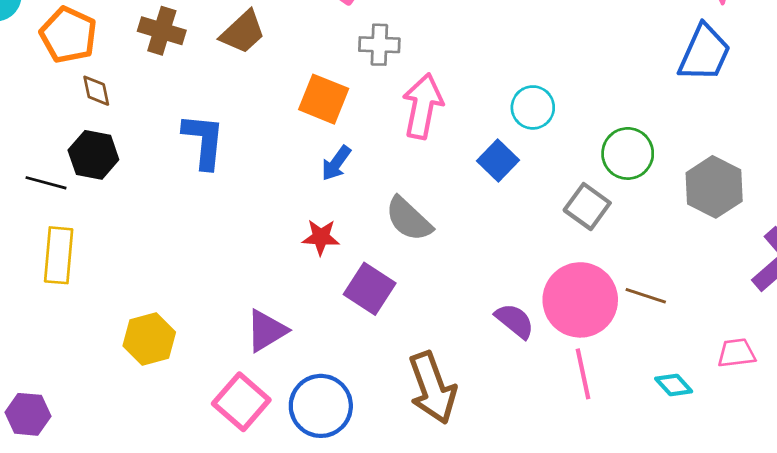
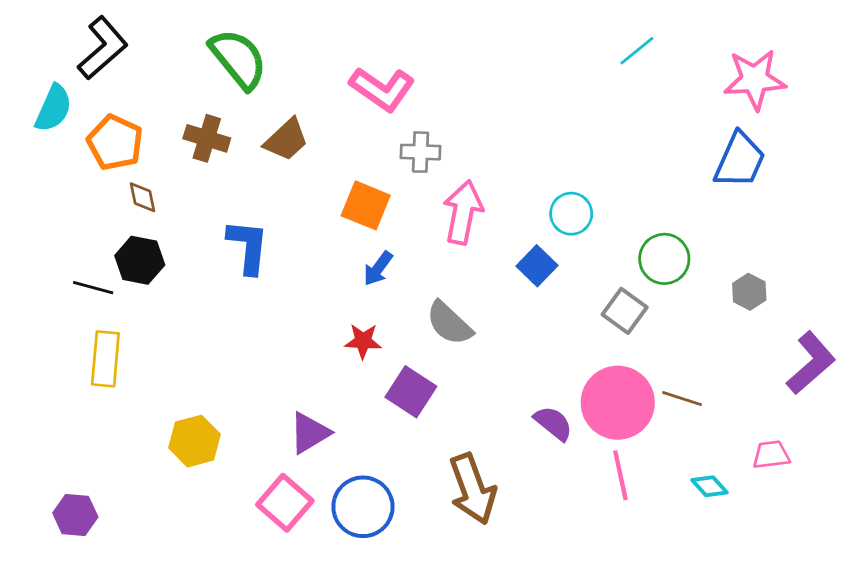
gray hexagon: (714, 187) -> (749, 292), size x0.6

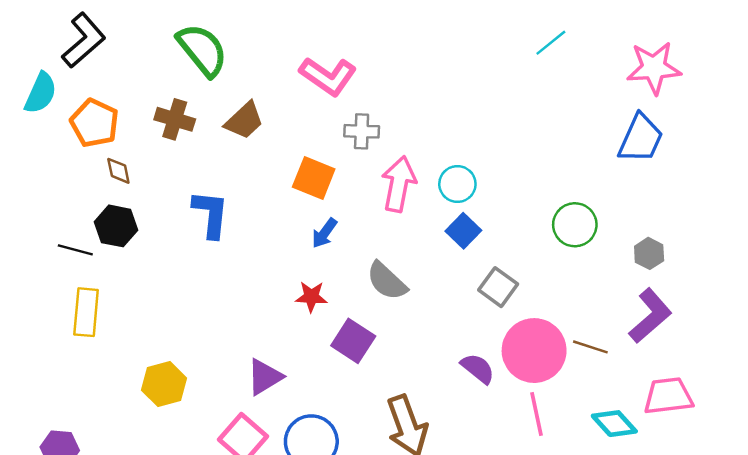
cyan circle: (571, 214) -> (457, 184), moved
gray square: (625, 311) -> (498, 287), moved
purple L-shape: (811, 363) -> (650, 316), moved
pink trapezoid: (771, 455) -> (668, 396), size x1.5
cyan diamond: (710, 486) -> (614, 424), size x1.4

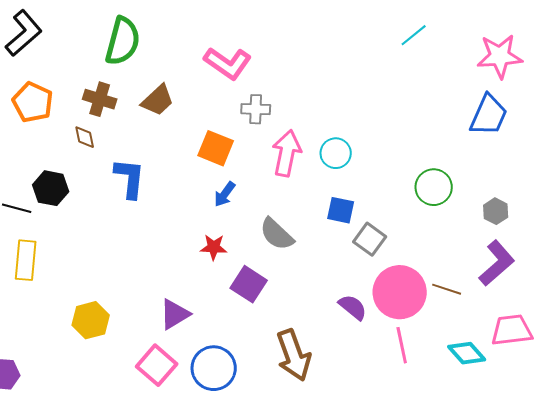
green semicircle: (202, 50) -> (123, 41), turned 54
brown diamond: (118, 171) -> (85, 137), moved
blue square: (463, 231) -> (341, 210), moved, turned -32

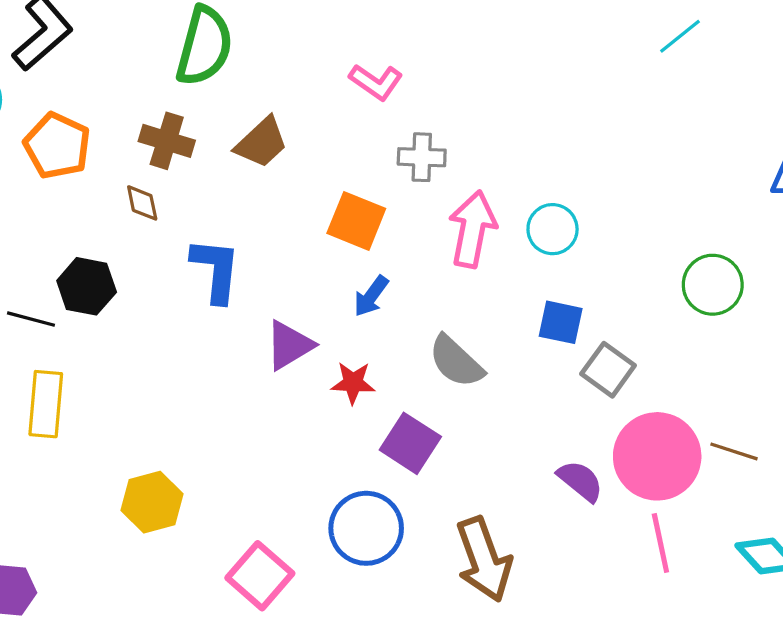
pink L-shape: (228, 63) -> (376, 82), size x0.7
purple triangle: (175, 314) -> (289, 345), moved
blue circle: (214, 368) -> (366, 528), moved

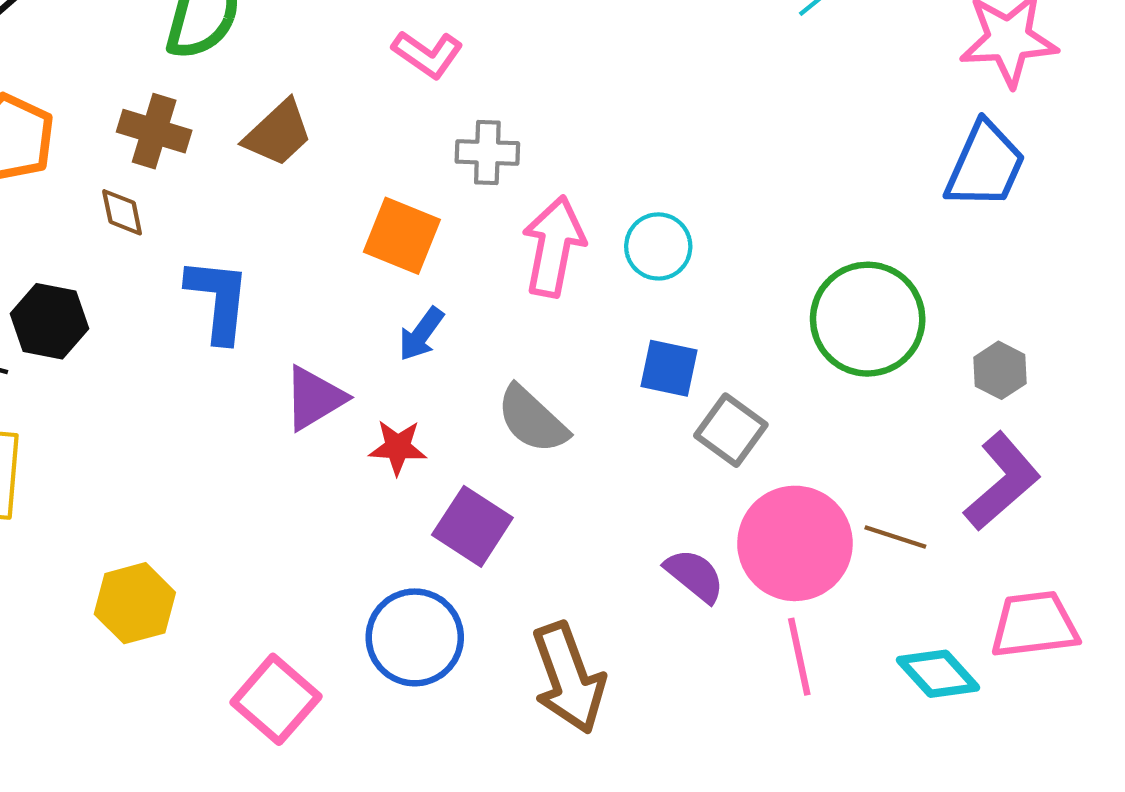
green circle: (713, 285) -> (868, 319), size x1.4

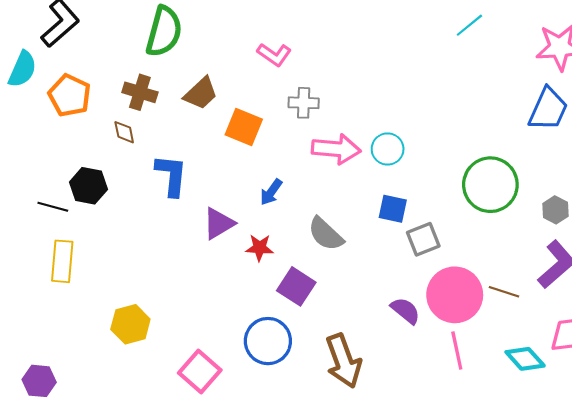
orange square: (402, 236) -> (244, 127), moved
pink arrow: (554, 246) -> (336, 149), turned 84
gray square: (731, 430) -> (423, 239), turned 32

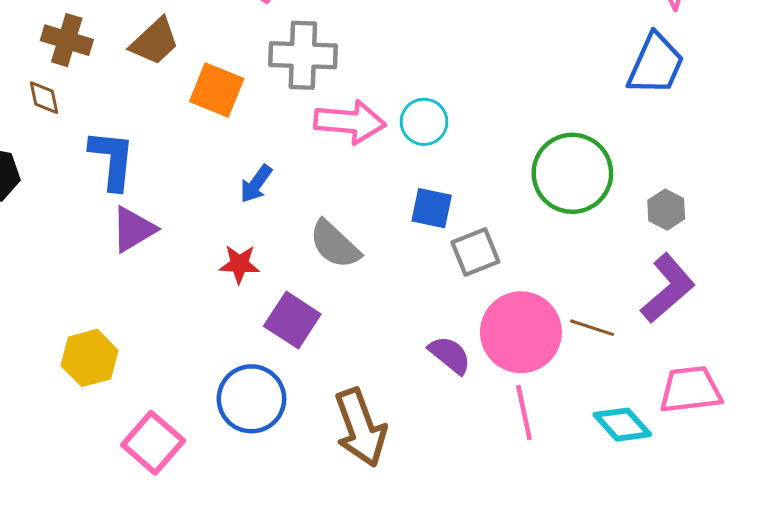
gray cross: (304, 103) -> (303, 55), size x1.5
purple triangle: (219, 224) -> (133, 229), moved
yellow hexagon: (130, 324) -> (89, 358), moved

